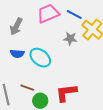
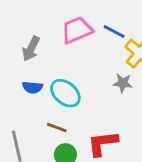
gray star: (70, 39) -> (123, 83), moved
brown line: (27, 88) -> (57, 127), moved

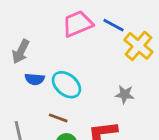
gray arrow: (31, 49) -> (21, 51), moved
gray star: (123, 83) -> (125, 94), moved

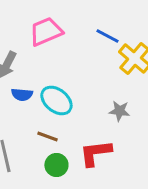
pink trapezoid: (78, 24) -> (46, 32), moved

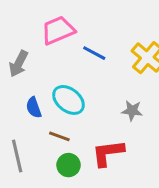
blue line: (107, 36) -> (94, 53), moved
blue semicircle: (22, 94) -> (34, 108), moved, turned 65

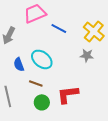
gray star: (132, 111) -> (87, 55), moved

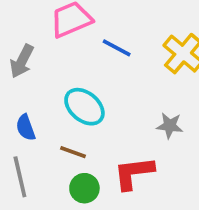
gray star: (87, 55) -> (170, 126), moved
blue semicircle: (19, 64) -> (26, 128), moved

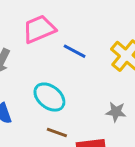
brown line: (73, 152) -> (57, 133), moved

